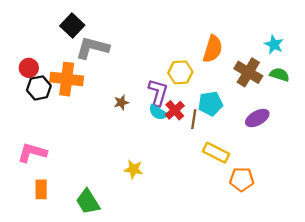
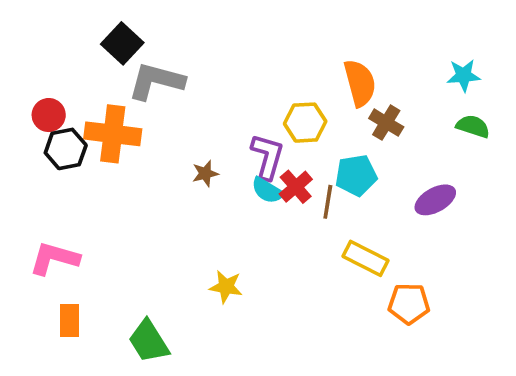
cyan star: (274, 44) -> (464, 75), turned -30
orange semicircle: (213, 49) -> (360, 83), turned -32
brown cross: (248, 72) -> (386, 123), moved, size x0.7

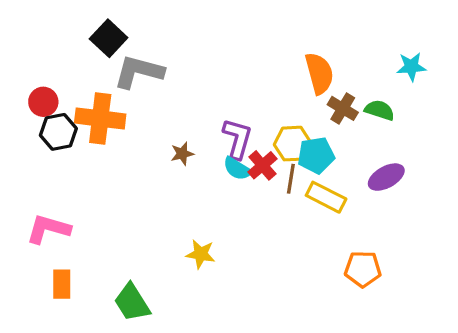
yellow hexagon: (305, 123) -> (293, 144), moved
green semicircle: (473, 126) -> (380, 110), moved
yellow rectangle: (365, 258) -> (326, 197), moved

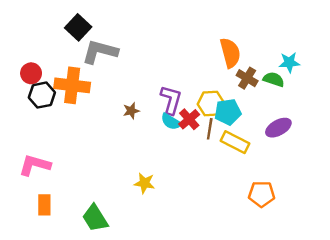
cyan star: (411, 67) -> (289, 62), moved

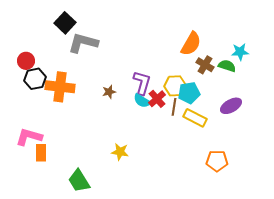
orange semicircle: (230, 53) -> (191, 44), turned 45
orange cross: (72, 85) -> (60, 87), moved
orange rectangle: (44, 205) -> (41, 153), moved

